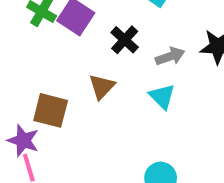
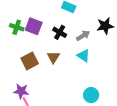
brown square: (51, 110) -> (30, 61), moved, turned -30

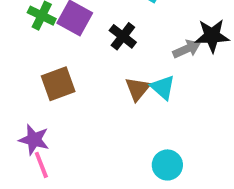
gray arrow: (83, 36) -> (187, 49), moved
brown triangle: (53, 57) -> (138, 89), moved

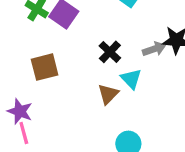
black cross: (123, 36) -> (110, 52), moved
brown triangle: (138, 89) -> (108, 94), moved

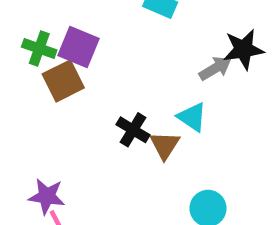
black cross: (110, 52) -> (133, 130), moved
brown square: (45, 67) -> (63, 81), moved

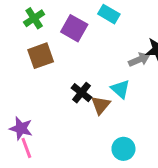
purple square: (78, 47) -> (74, 28), moved
green cross: (39, 49) -> (34, 18), moved, turned 30

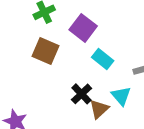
cyan rectangle: (109, 14) -> (103, 59), moved
brown square: (41, 56) -> (45, 51), turned 35

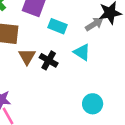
brown triangle: (99, 109) -> (27, 57), moved

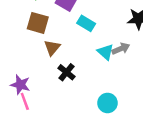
gray arrow: (94, 24) -> (121, 49), moved
black cross: (49, 60) -> (67, 72), moved

